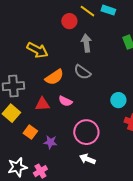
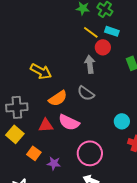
red circle: (69, 21) -> (103, 47), moved
pink semicircle: (65, 101) -> (69, 122), size x1.5

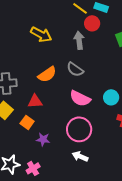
yellow arrow: (41, 71) -> (41, 34), moved
pink semicircle: (69, 122) -> (80, 98), moved
orange square: (34, 153) -> (27, 122), moved

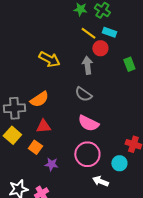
orange semicircle: (47, 74) -> (39, 99), moved
cyan circle: (111, 97) -> (119, 163), moved
white arrow: (80, 156) -> (100, 181), moved

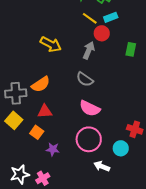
cyan rectangle: (109, 32) -> (111, 17), turned -40
green rectangle: (129, 64) -> (131, 49), turned 32
gray arrow: (87, 65) -> (89, 50), turned 30

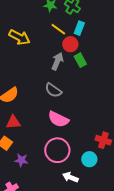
cyan rectangle: (111, 17) -> (79, 28), turned -48
yellow arrow: (51, 44) -> (19, 37), moved
green rectangle: (131, 49) -> (80, 60), moved, turned -40

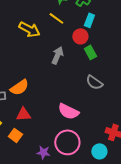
yellow line: (58, 29) -> (56, 18), moved
gray arrow: (57, 61) -> (57, 55), moved
gray semicircle: (53, 90) -> (94, 82), moved
purple star: (21, 160) -> (43, 152), moved

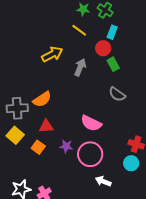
yellow arrow: (29, 29) -> (52, 54), moved, turned -55
cyan circle: (99, 151) -> (131, 163), moved
purple star: (43, 152) -> (66, 146), moved

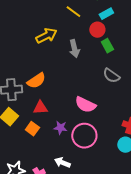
cyan rectangle: (112, 32) -> (106, 14), turned 40
gray arrow: (80, 67) -> (74, 49), turned 144
white arrow: (103, 181) -> (62, 163), moved

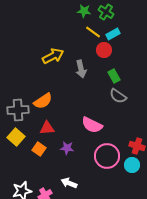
yellow line: (73, 12) -> (93, 32), moved
green rectangle: (107, 46) -> (114, 76), moved
pink circle: (84, 136) -> (107, 156), moved

